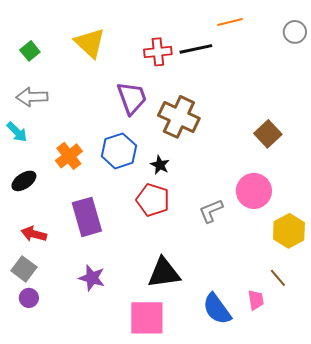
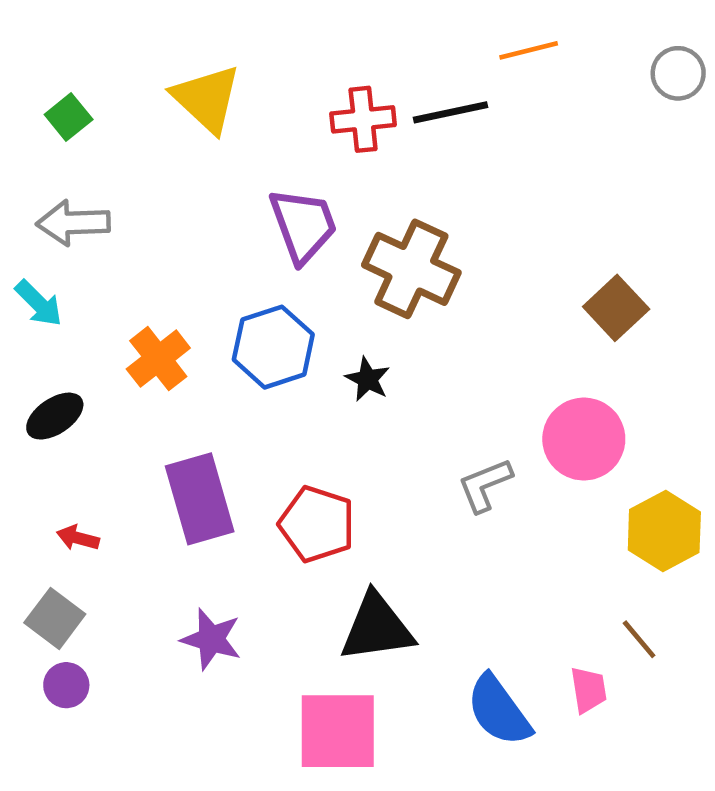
red pentagon: (153, 200) -> (317, 524), moved
red arrow: (34, 234) -> (78, 538), size x0.7

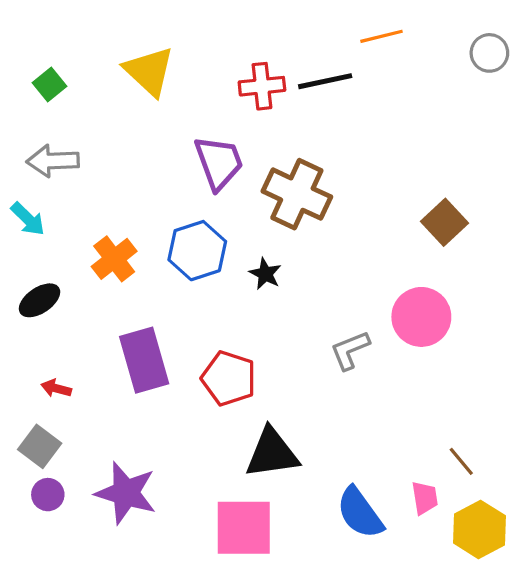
yellow hexagon: (664, 531) -> (479, 529), moved
purple star: (211, 639) -> (126, 493), moved, size x1.4

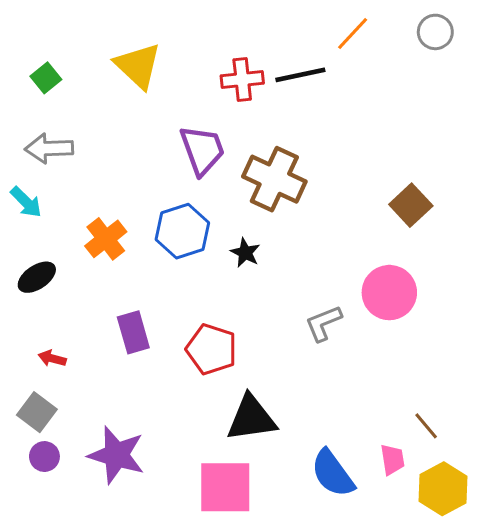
orange line: (382, 36) -> (353, 33), turned -33
gray circle: (489, 53) -> (435, 32), moved
purple rectangle: (144, 360) -> (133, 332), size x0.7

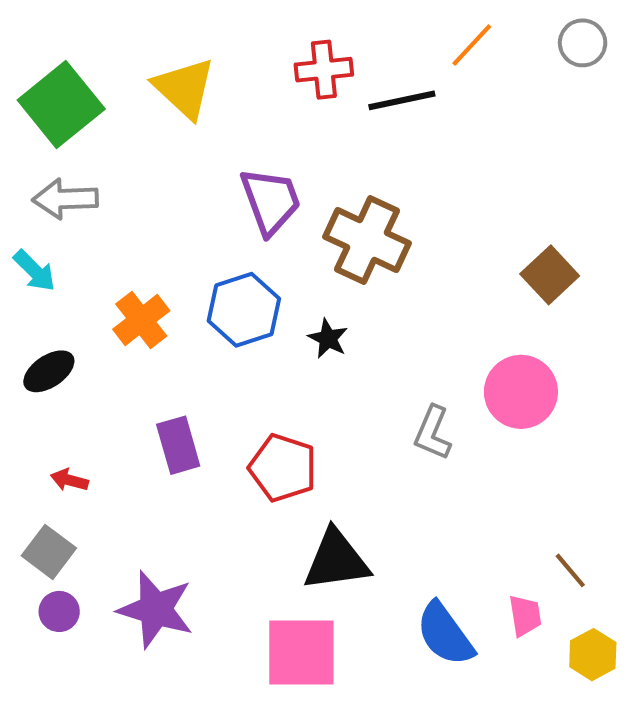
green square: (46, 78) -> (61, 104), size x2.0
red cross: (242, 79) -> (324, 70), moved
gray L-shape: (323, 323) -> (433, 433), turned -45
yellow hexagon: (443, 489) -> (593, 655), size x0.7

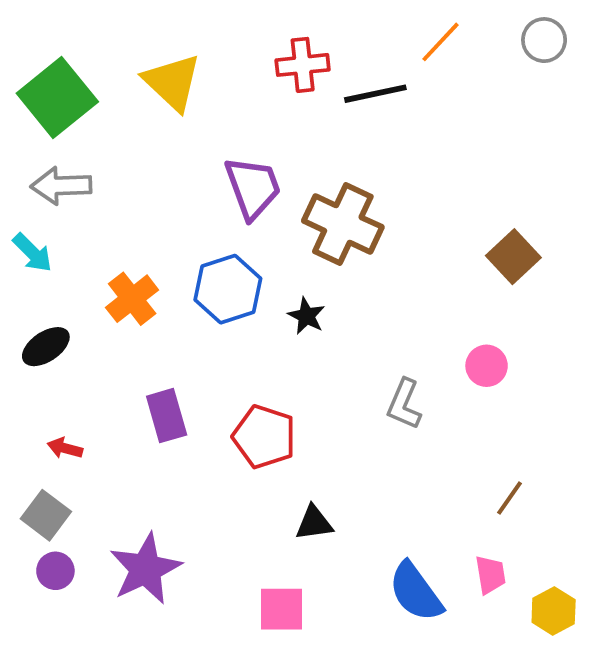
pink circle: (521, 392) -> (487, 366), size x0.6
black triangle: (336, 560) -> (314, 523), size x0.6
brown line: (570, 570) -> (510, 498), moved, turned 75
purple star: (156, 609) -> (145, 569), turned 30
pink square: (301, 653) -> (282, 609), size x0.7

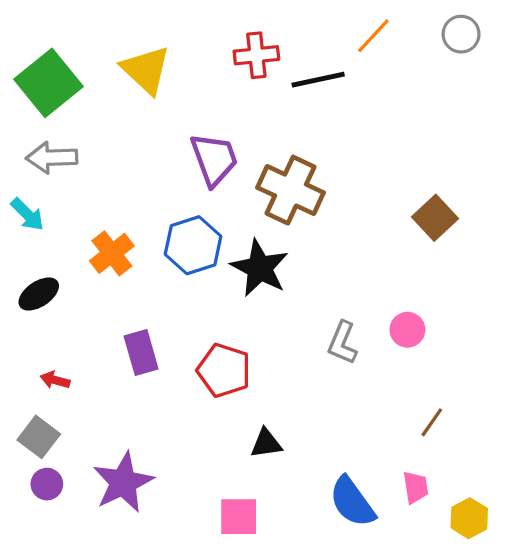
black star: (306, 316) -> (260, 268), size x1.8
pink circle: (487, 366) -> (407, 330), moved

